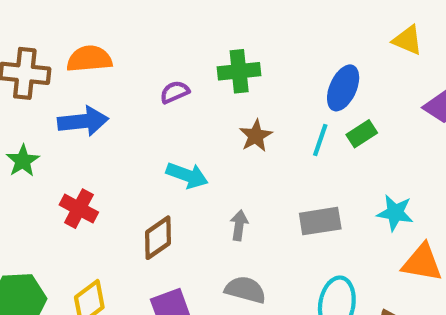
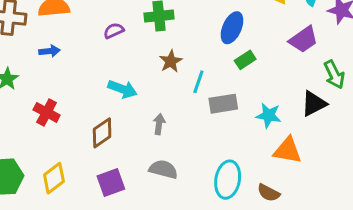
blue arrow: (83, 121) -> (50, 51), size x0.6
cyan line: (320, 140) -> (198, 82), moved
gray rectangle: (320, 221) -> (223, 104), moved

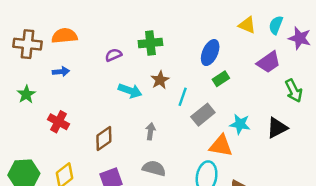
cyan arrow: (123, 89) -> (130, 91), moved
gray rectangle: (223, 104) -> (203, 115), turned -30
black triangle: (314, 104) -> (277, 128), moved
orange triangle: (287, 150) -> (221, 146), moved

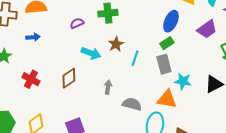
blue ellipse: (210, 53) -> (171, 21), moved
gray rectangle: (203, 115) -> (164, 64), moved, turned -66
brown diamond: (104, 138) -> (69, 78), moved
gray semicircle: (154, 168) -> (132, 104), moved

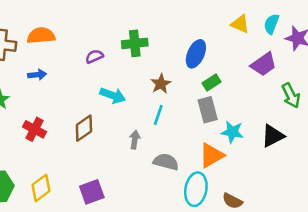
blue ellipse: (171, 21) -> (196, 54), moved
brown star: (116, 44) -> (161, 84), moved
cyan line: (135, 58) -> (158, 115), moved
orange triangle: (167, 99) -> (212, 155), turned -40

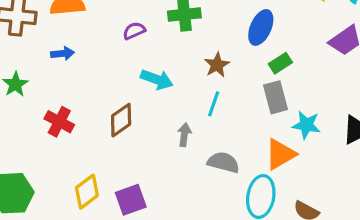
yellow diamond: (41, 188) -> (87, 192), moved

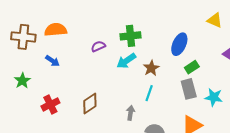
blue arrow: (63, 53) -> (52, 61), turned 40
cyan arrow: (157, 79) -> (126, 61), moved, turned 126
red cross: (59, 122) -> (50, 105), turned 36
cyan star: (306, 125) -> (214, 97), moved

